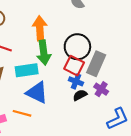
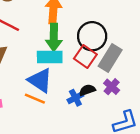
cyan rectangle: (27, 70) -> (50, 57), moved
blue cross: (76, 81) -> (75, 98), moved, turned 32
orange line: (22, 113) -> (35, 99), moved

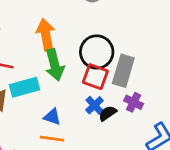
cyan rectangle: (50, 57) -> (24, 87), moved
blue triangle: (40, 80) -> (52, 117), size x0.6
blue cross: (75, 98) -> (95, 105), moved

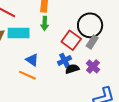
black circle: (97, 52) -> (90, 25), moved
green arrow: (55, 65) -> (45, 23), size x0.6
gray rectangle: (123, 71) -> (92, 42), size x0.6

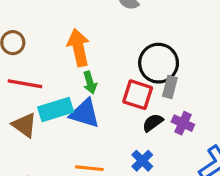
blue triangle: (32, 60) -> (85, 113), moved, size x1.5
blue cross: (65, 60) -> (142, 161), moved
black semicircle: (72, 69) -> (153, 123), moved

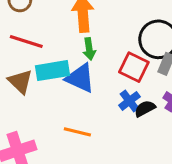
black semicircle: (153, 123) -> (145, 109), moved
blue cross: (142, 161) -> (129, 101), moved

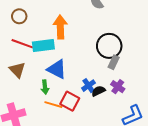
green arrow: (89, 49) -> (45, 87), moved
red square: (134, 67) -> (70, 101), moved
cyan rectangle: (52, 71) -> (43, 45), moved

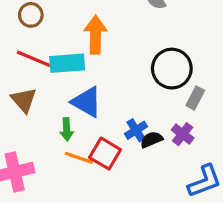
gray rectangle: (114, 62) -> (195, 98), moved

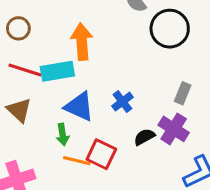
black circle: (172, 69) -> (170, 29), moved
blue cross: (136, 130) -> (122, 102), moved
purple cross: (183, 134) -> (174, 129), size x1.4

